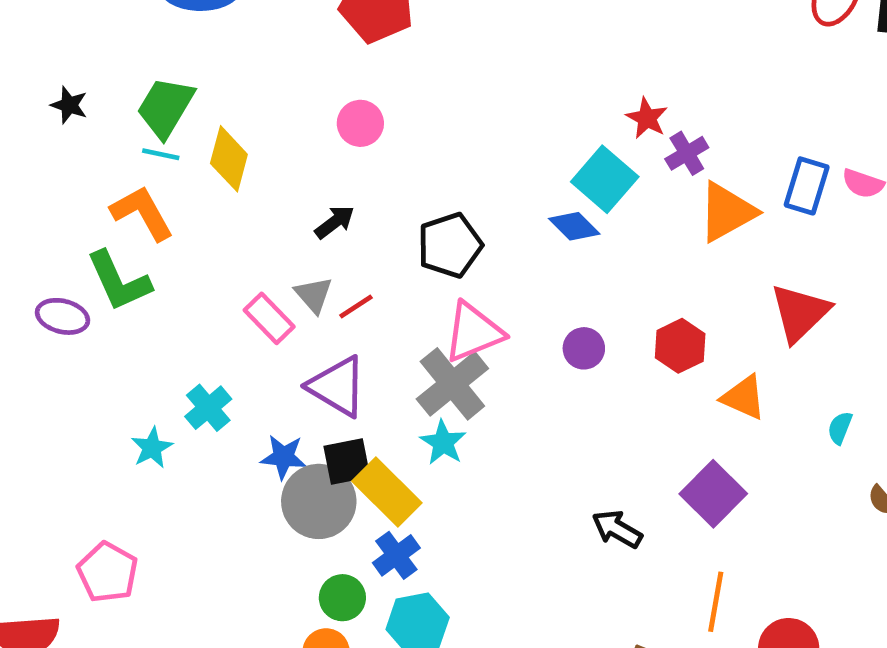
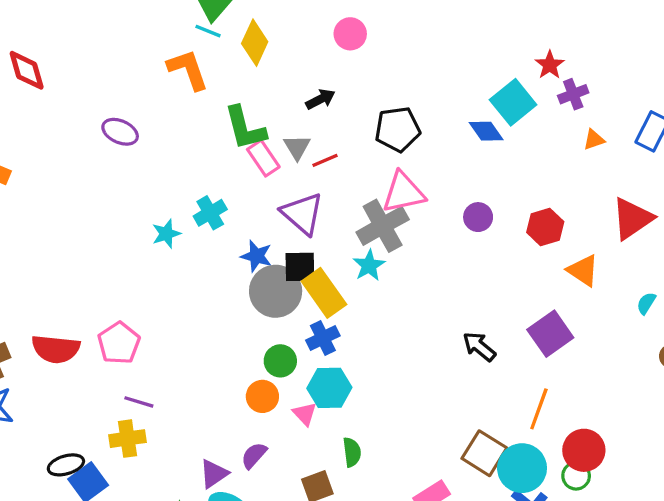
orange triangle: (727, 212) -> (594, 140), size x0.5
green L-shape: (119, 281) -> (245, 128), moved
pink pentagon: (108, 572) -> (119, 343), moved

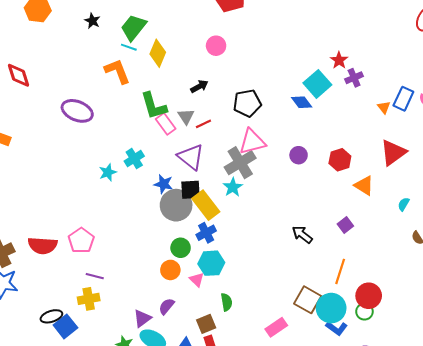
purple ellipse: (120, 132) -> (77, 111), size x1.4
orange triangle: (594, 140) -> (384, 107), moved, turned -48
purple square: (550, 334) -> (345, 225), size x0.6

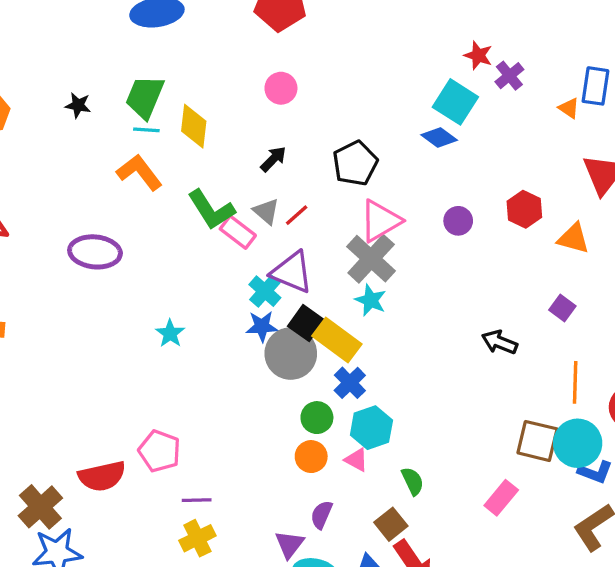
cyan cross: (134, 159) -> (265, 291), moved
black square: (190, 190) -> (306, 323), turned -35

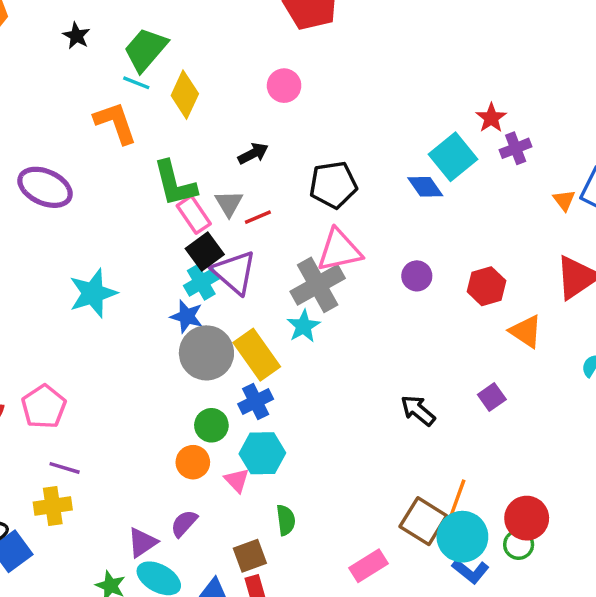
black square: (306, 323) -> (205, 252), moved
cyan star: (170, 333) -> (93, 293), size x1.6
orange line: (575, 382) -> (456, 501), moved

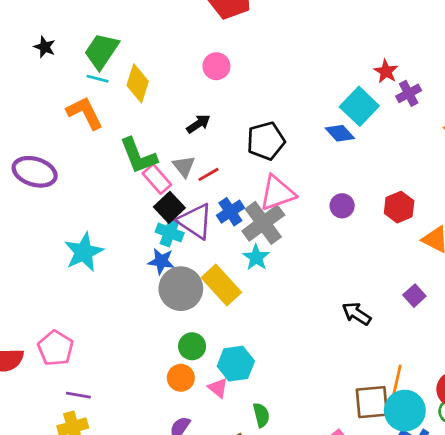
cyan cross: (201, 282) -> (170, 232), turned -32
blue cross: (256, 402) -> (230, 212), moved
brown square: (423, 521) -> (372, 402), turned -30

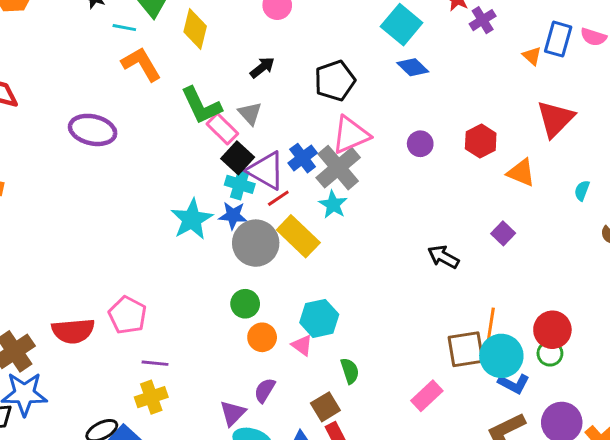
cyan line: (97, 79) -> (124, 28), moved
cyan square: (359, 106) -> (402, 25), moved
red line: (209, 174) -> (278, 198), moved
cyan star: (84, 252) -> (192, 219), moved
green circle: (192, 346) -> (245, 304), moved

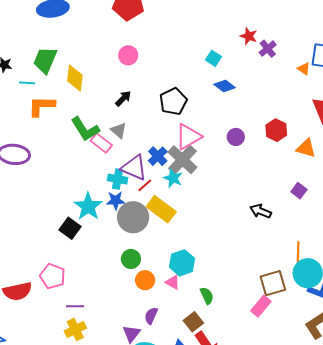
cyan square: (402, 25) -> (213, 58), size x0.6
orange L-shape: (141, 64) -> (41, 106), turned -52
black square: (238, 158) -> (70, 228), moved
cyan star: (333, 205) -> (173, 178), moved
brown square: (466, 349) -> (273, 283), moved

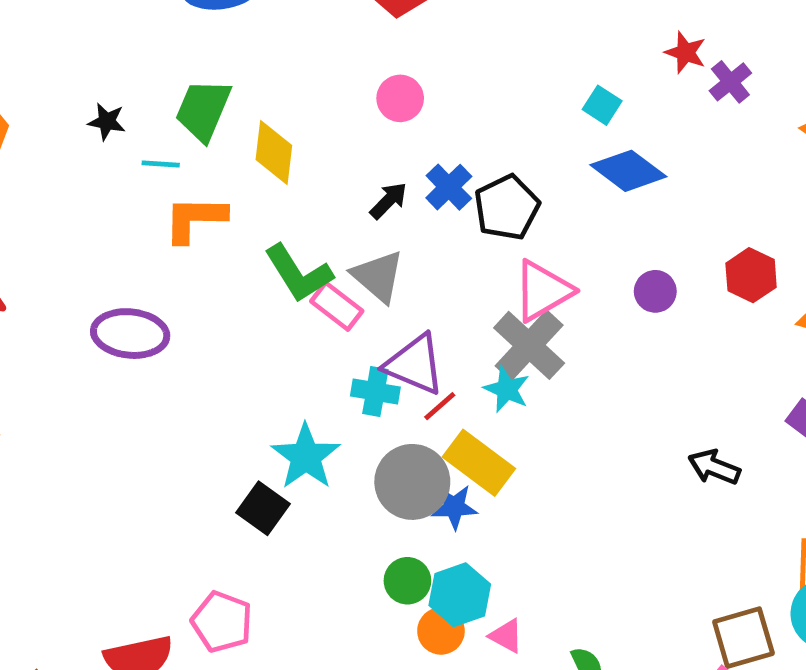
blue diamond: (225, 86) -> (628, 171), size x1.4
gray triangle: (119, 130) -> (378, 276), size x1.4
blue cross: (158, 156) -> (449, 187), moved
blue star: (116, 201) -> (454, 507), moved
cyan hexagon: (182, 263) -> (460, 595), moved

